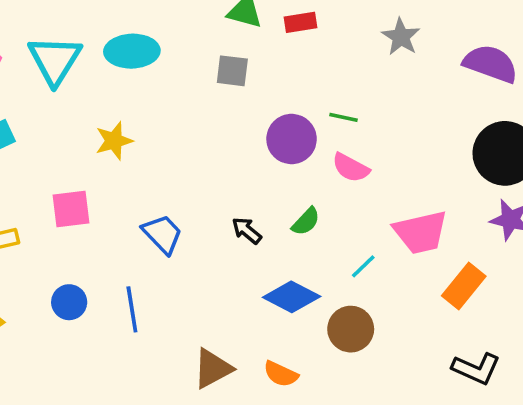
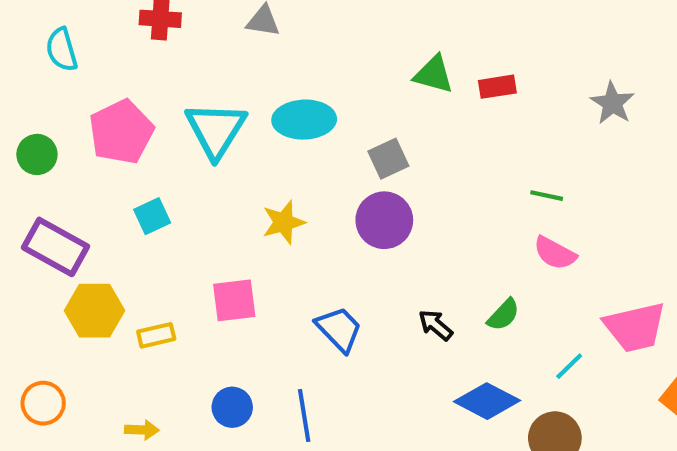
gray square: (232, 71) -> (388, 159), moved, turned -32
purple circle: (292, 139) -> (384, 220), moved

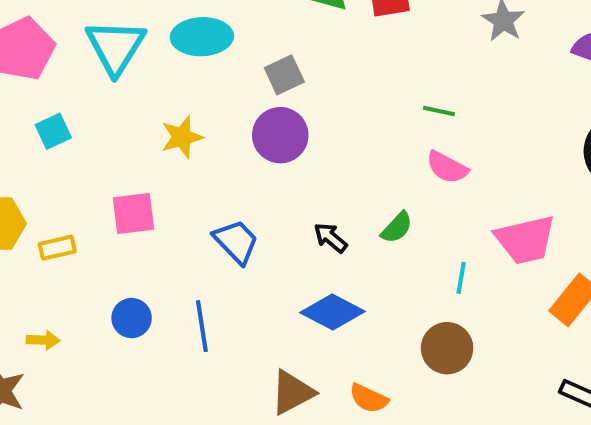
cyan line: (569, 366) -> (461, 278), turned -36
blue diamond: (487, 401) -> (333, 312), moved

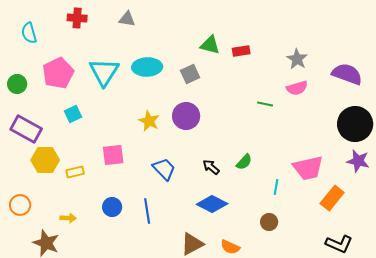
gray square: (284, 75) -> (190, 74), moved
yellow star: (182, 137) -> (149, 121), moved, turned -30
pink semicircle: (447, 167) -> (297, 88), moved, turned -45
brown circle: (447, 348) -> (269, 222), size x0.7

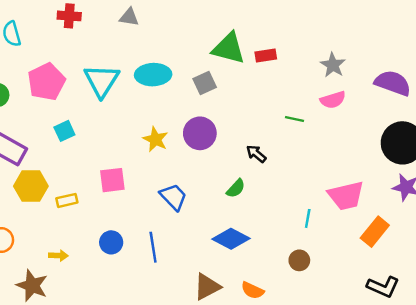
green triangle: (210, 45) -> (229, 48), size x1.4
green semicircle: (244, 162) -> (236, 188), moved
black arrow: (211, 167) -> (256, 154), moved

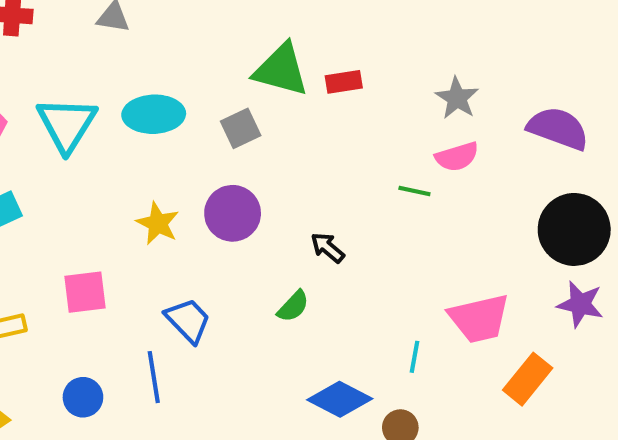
green line: (295, 119) -> (414, 191), moved
blue diamond: (231, 239) -> (340, 399), moved
blue line: (153, 247) -> (154, 377), moved

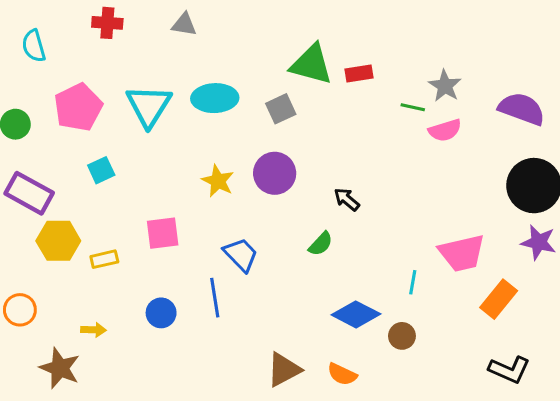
green line: (414, 191) -> (413, 107), moved

